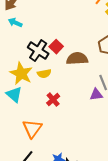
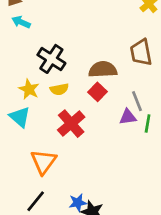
red square: (56, 47) -> (97, 92), moved
yellow star: (21, 74) -> (29, 89), size x0.7
red cross: (53, 100) -> (71, 124), size x1.5

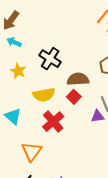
black cross: (51, 59) -> (50, 59), moved
yellow star: (29, 89) -> (18, 71), moved
yellow semicircle: (59, 89) -> (44, 95), size x1.5

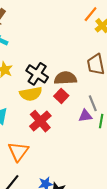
black cross: (50, 59) -> (37, 74), moved

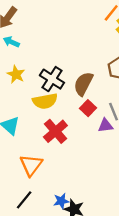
brown semicircle: (65, 78) -> (83, 84), turned -60
red square: (61, 96) -> (88, 108), moved

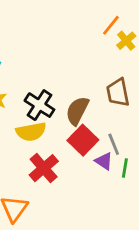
red square: (88, 108) -> (83, 140), size x1.5
purple triangle: (105, 126) -> (104, 161), turned 42

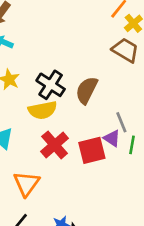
brown trapezoid: (118, 92) -> (125, 50), moved, turned 132
red square: (83, 140) -> (92, 150), moved, turned 32

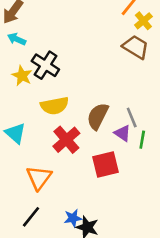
black cross: (51, 85) -> (45, 65), moved
brown semicircle: (87, 90) -> (98, 116), moved
red square: (92, 150) -> (106, 165), moved

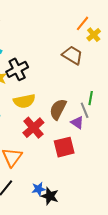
brown trapezoid: (136, 47) -> (72, 55), moved
black cross: (45, 65) -> (17, 69), turned 30
green line: (142, 140) -> (91, 98), moved

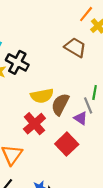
black cross: (17, 69) -> (17, 62), turned -35
yellow semicircle: (24, 101) -> (42, 96), moved
red square: (64, 147) -> (67, 144), turned -30

